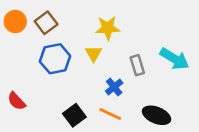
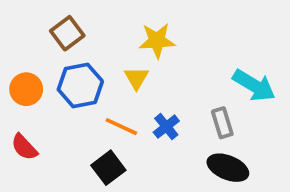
orange circle: (15, 22) -> (26, 89), moved
gray rectangle: (137, 65) -> (222, 123), moved
orange line: (110, 114) -> (121, 127), moved

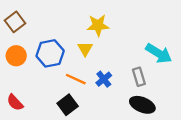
brown square: (67, 33) -> (15, 22), moved
red semicircle: (24, 147) -> (15, 102), moved

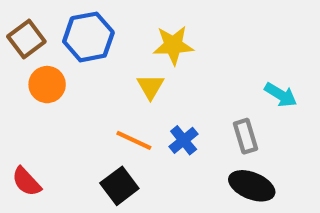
blue hexagon: (50, 53) -> (88, 37), moved
cyan arrow: (159, 53) -> (281, 95), size x0.7
orange circle: (16, 56) -> (47, 85), moved

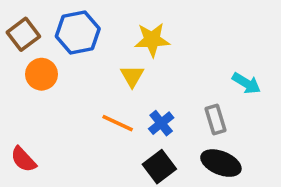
black square: (119, 186) -> (159, 167), moved

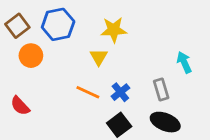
cyan arrow: (246, 83) -> (184, 62), turned -145
red semicircle: (23, 159) -> (20, 106), moved

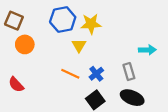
blue hexagon: (58, 24) -> (63, 20), moved
brown square: (17, 26) -> (14, 21), turned -30
cyan arrow: (184, 62) -> (147, 50), turned 112

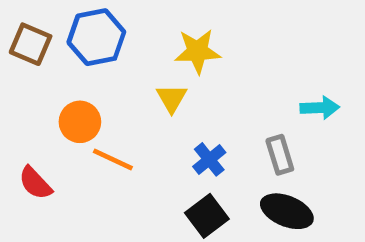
blue hexagon: (63, 20) -> (96, 37), moved
orange circle: (25, 44) -> (80, 122), moved
orange line: (70, 74) -> (113, 159), moved

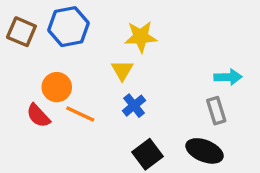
gray rectangle: (280, 155) -> (216, 111), moved
blue cross: (209, 159) -> (134, 106), moved
red semicircle: (35, 183) -> (38, 116), moved

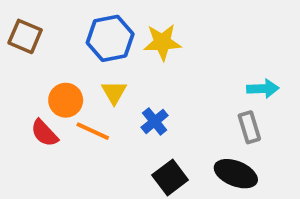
blue hexagon: (69, 27) -> (110, 38), moved
yellow triangle: (122, 70) -> (114, 92), moved

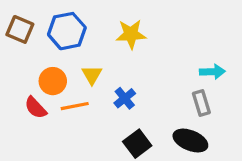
blue hexagon: (110, 38) -> (67, 31), moved
orange line: (93, 131) -> (75, 106), turned -36

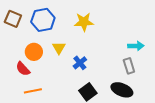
orange line: (75, 106) -> (33, 91), moved

